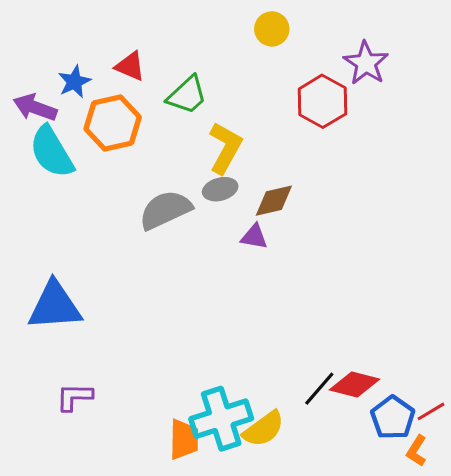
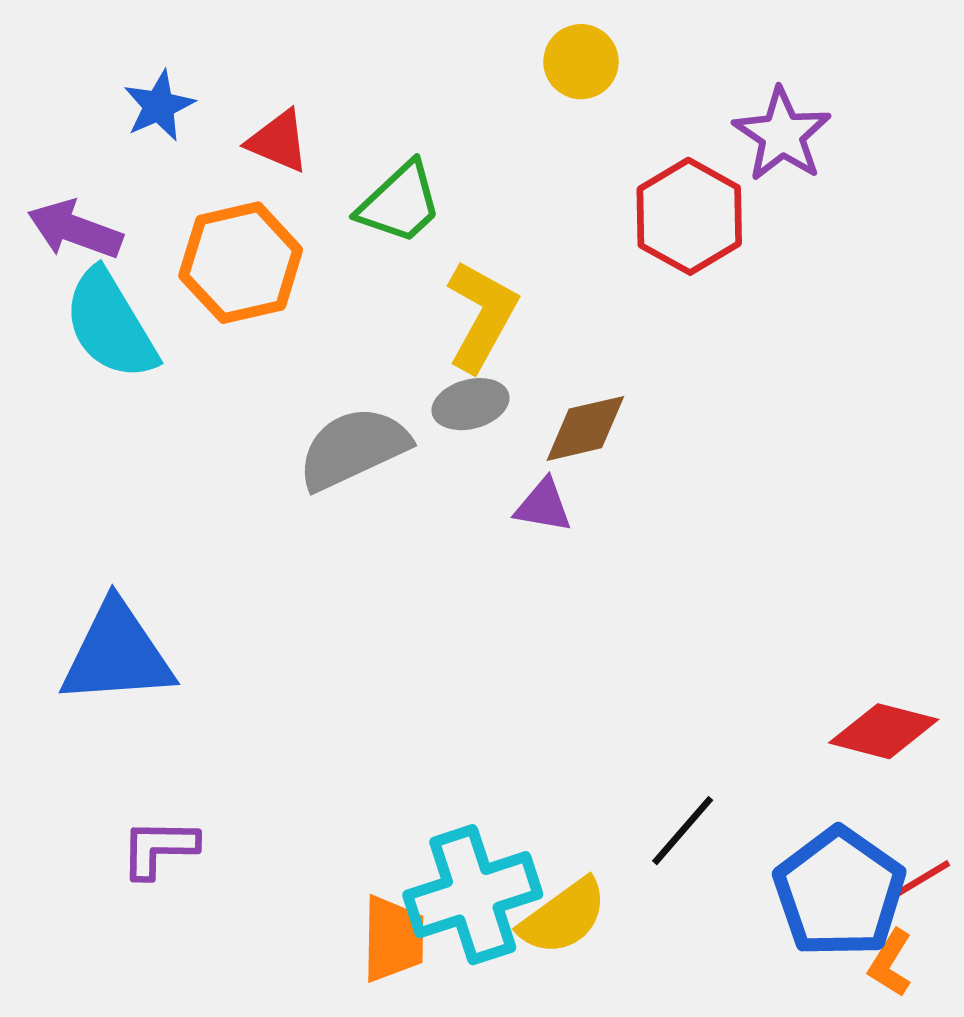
blue star: (74, 82) -> (159, 106), moved
red diamond: (354, 385) -> (884, 731), moved
blue pentagon: (393, 418) -> (839, 892), size x1.4

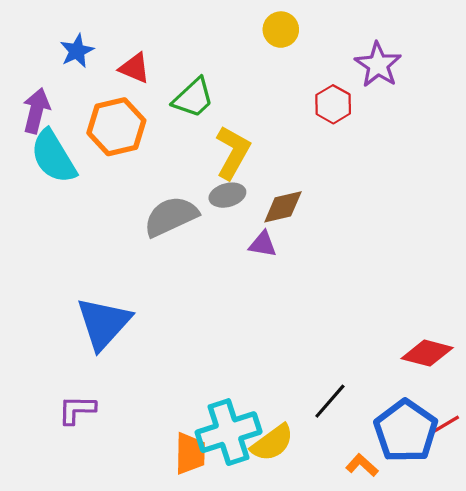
red hexagon: (689, 216) -> (333, 104), size x0.7
purple arrow: (75, 230) -> (36, 111), turned 84
blue triangle: (117, 654) -> (104, 323), moved, turned -44
orange L-shape: (890, 963) -> (362, 465), moved, turned 100

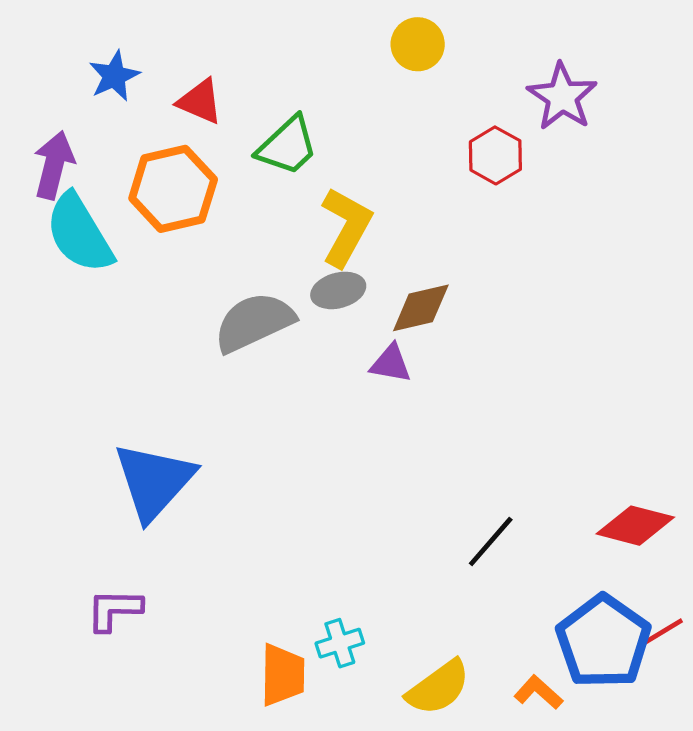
black line: (330, 401) -> (491, 541), moved
cyan cross: (229, 432) -> (340, 643), size x0.5
yellow semicircle: (272, 443) -> (438, 688), moved

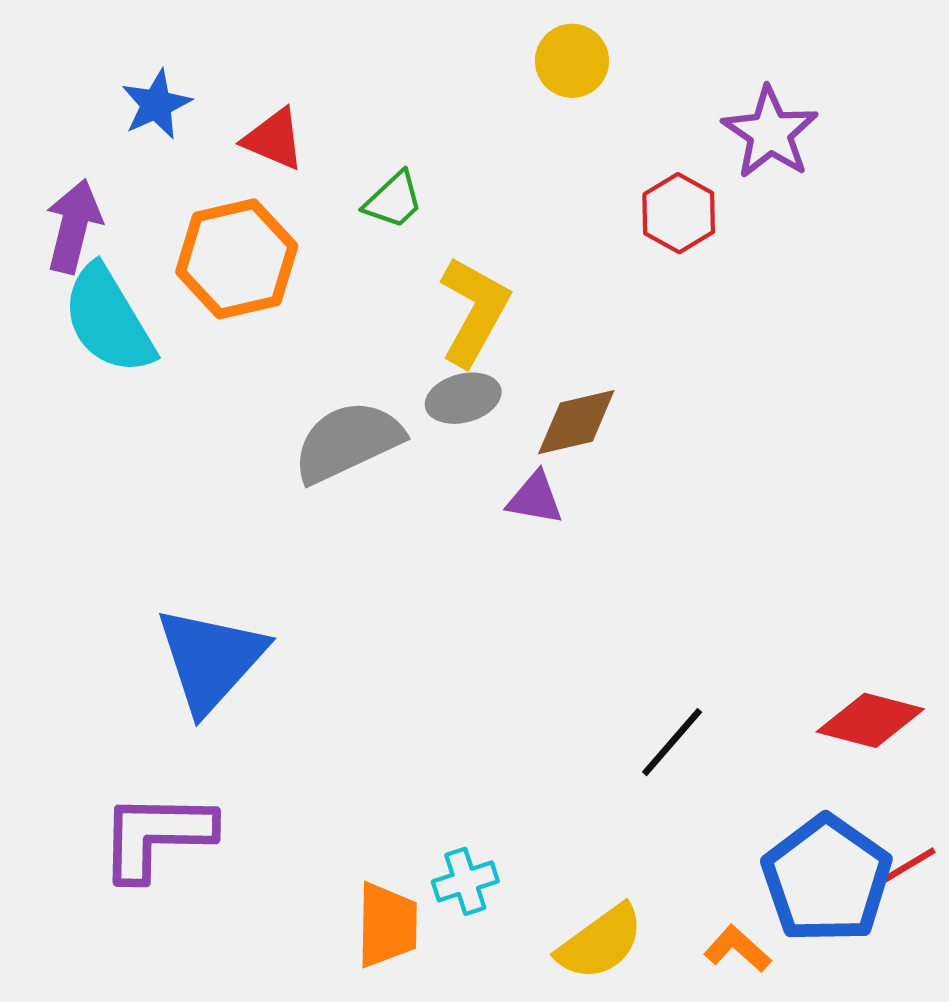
green trapezoid: (287, 146) -> (394, 200), size x0.7
purple L-shape: (114, 610) -> (156, 836), size x1.5

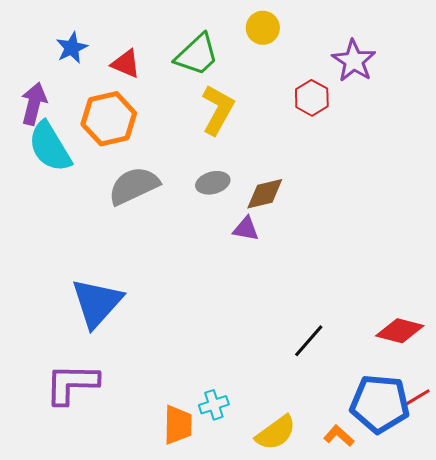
green trapezoid: (394, 200) -> (197, 55), moved, size x1.6
yellow L-shape: (474, 311) -> (218, 110), moved
gray semicircle: (348, 442) -> (134, 186), moved
blue pentagon: (827, 879) -> (380, 404), turned -30

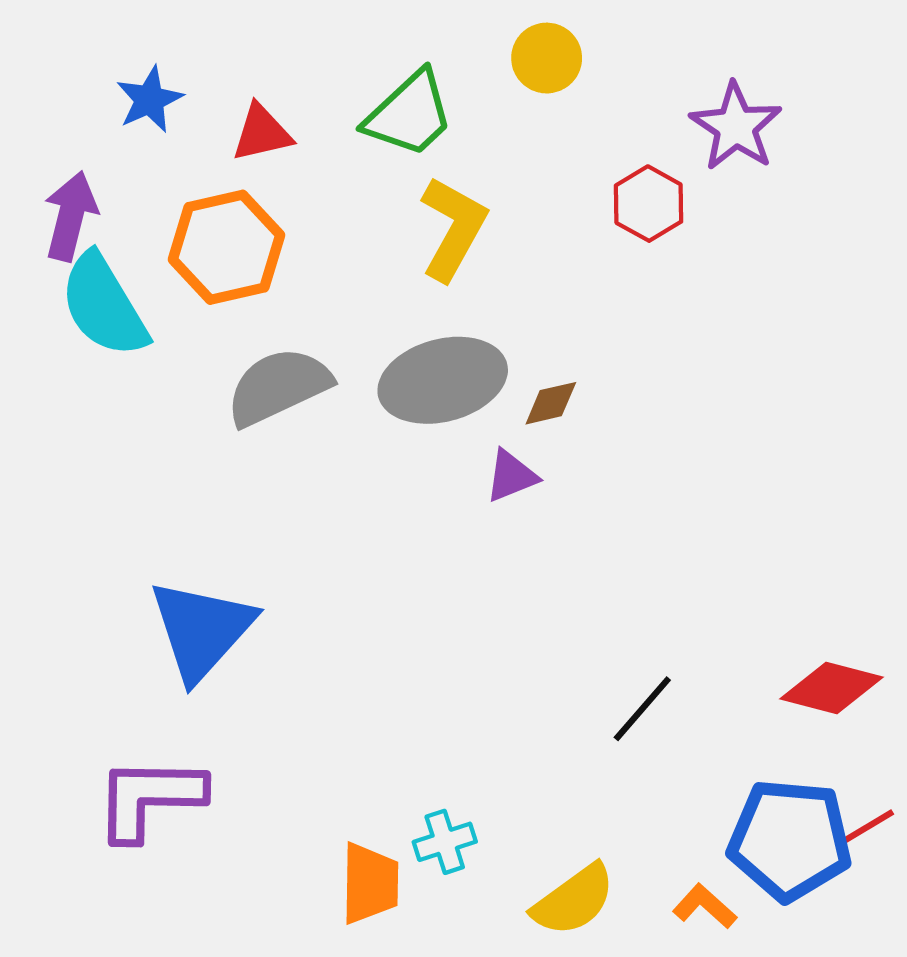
red triangle: (126, 64) -> (262, 133), turned -36
gray ellipse: (213, 183) -> (443, 380), size x1.8
brown diamond: (265, 194) -> (551, 403), size x0.7
purple triangle: (246, 229) -> (511, 476), turned -32

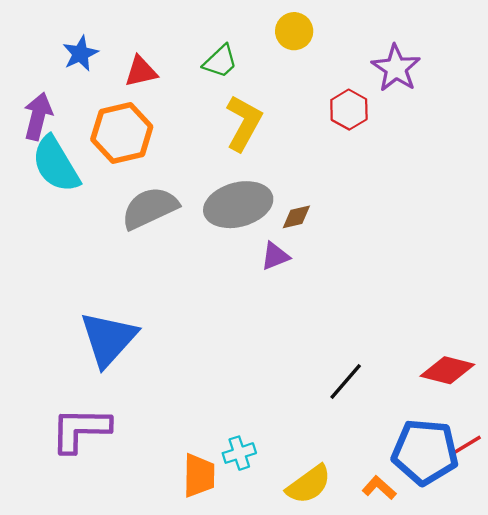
green trapezoid: (409, 114) -> (220, 61), size x0.7

